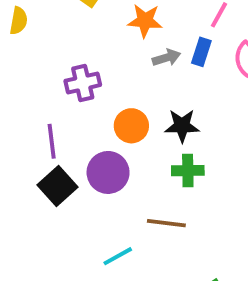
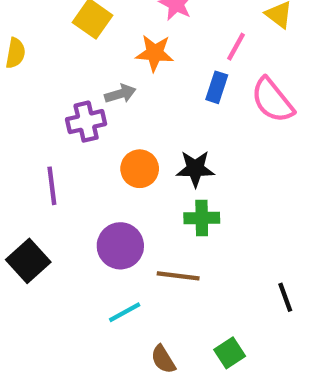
gray arrow: (166, 58) -> (120, 94), moved
purple circle: (108, 172) -> (120, 246), moved
black square: (57, 186) -> (28, 261), moved

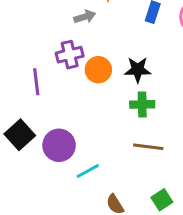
purple cross: (86, 122) -> (70, 55), moved
purple circle: (120, 246) -> (59, 145), moved
brown line: (178, 276) -> (148, 147), moved

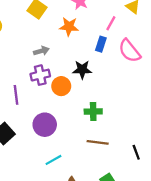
gray arrow: (85, 17) -> (41, 51), moved
black star: (138, 70) -> (82, 70), moved
purple circle: (59, 145) -> (45, 125), moved

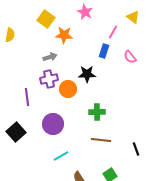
orange star: (69, 27) -> (64, 35), moved
pink semicircle: (130, 51) -> (130, 57), size x0.6

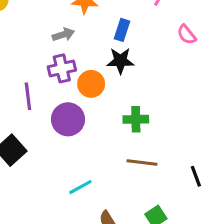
blue rectangle: (104, 51) -> (122, 30), moved
purple circle: (53, 124) -> (68, 119), moved

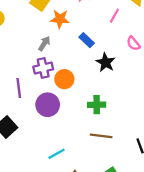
blue rectangle: (122, 30) -> (87, 40), turned -64
gray arrow: (63, 35) -> (44, 43), turned -40
black star: (120, 61) -> (106, 62), moved, turned 30

